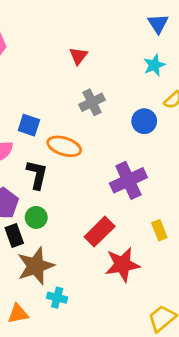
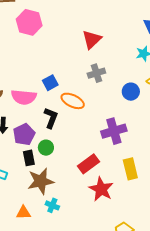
red triangle: (78, 56) -> (92, 39), size x1.5
blue square: (29, 125) -> (50, 83), turned 35
yellow rectangle: (159, 230) -> (130, 169), size x1.5
red star: (122, 265) -> (101, 189), turned 30

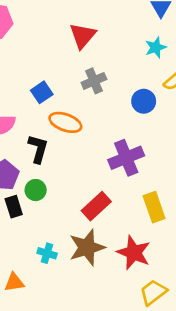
blue square: (50, 83) -> (42, 92), moved
brown star: (41, 181) -> (87, 247), moved
red star: (101, 189) -> (134, 253), moved
cyan cross: (52, 205) -> (47, 253), moved

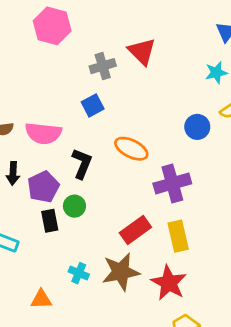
red triangle: (83, 36) -> (142, 51), turned -32
gray cross: (94, 81) -> (103, 66), moved
orange ellipse: (65, 122) -> (131, 149), moved
yellow rectangle: (154, 207) -> (178, 236), moved

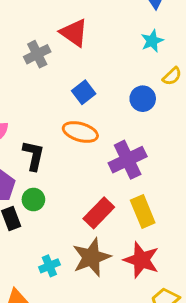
blue square: (93, 105) -> (84, 92), moved
cyan cross: (79, 273) -> (49, 266), turned -36

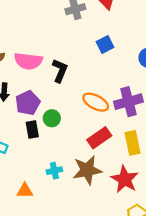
orange ellipse: (80, 132) -> (96, 102), moved
black L-shape: (34, 156) -> (60, 71), moved

